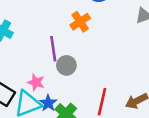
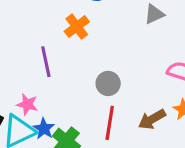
gray circle: (66, 65) -> (108, 83), moved

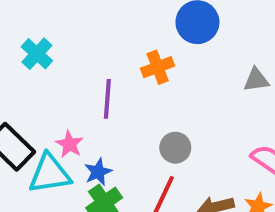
blue star: (44, 129) -> (98, 172), moved

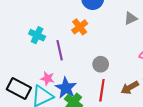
cyan cross: (37, 54) -> (37, 35), moved
blue star: (98, 172) -> (66, 88), size x1.5

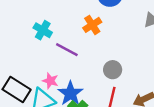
purple line: (60, 50) -> (67, 50), turned -54

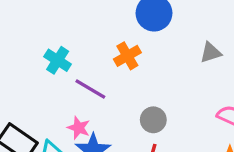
pink star: (50, 81) -> (79, 128), moved

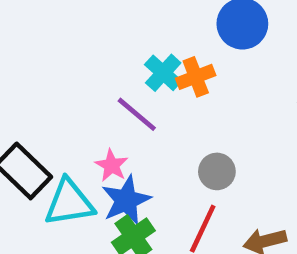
cyan cross: (58, 60) -> (163, 73), moved

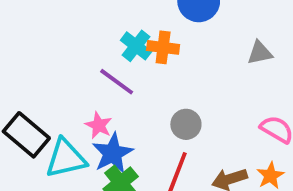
orange cross: (196, 77) -> (163, 47), turned 32

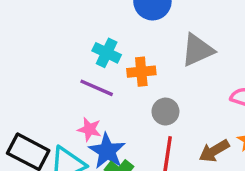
orange cross: (163, 47) -> (141, 72), moved
gray triangle: (260, 53) -> (197, 50), moved, size x1.5

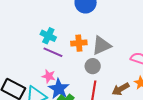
gray triangle: (197, 50) -> (102, 45), moved
cyan cross: (107, 53) -> (48, 36), moved

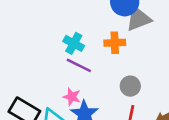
orange cross: (79, 43) -> (115, 43), moved
gray triangle: (102, 45) -> (139, 19), moved

